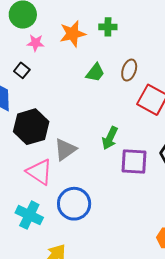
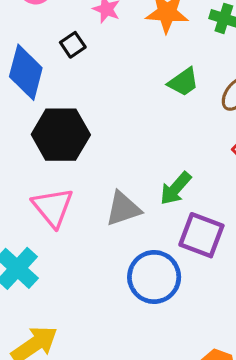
gray triangle: (65, 149) -> (123, 209), moved
blue circle: (74, 204) -> (154, 277), moved

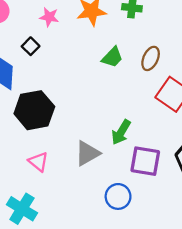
pink triangle: (53, 207) -> (38, 162), size x0.7
blue circle: (154, 277) -> (118, 196), size x0.7

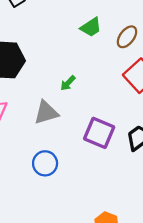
green arrow: (121, 132) -> (68, 83), moved, size x0.7
blue circle: (118, 196) -> (45, 163), moved

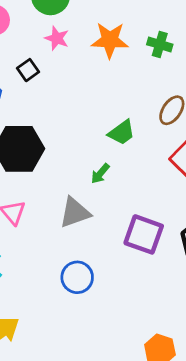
green trapezoid: (91, 27) -> (122, 133), moved

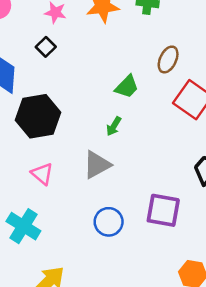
black square: (28, 70) -> (46, 47), moved
purple square: (144, 234) -> (163, 210), moved

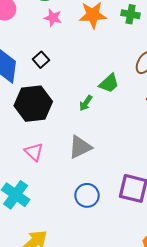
black square: (46, 47) -> (41, 60), moved
green arrow: (114, 126) -> (86, 103), moved

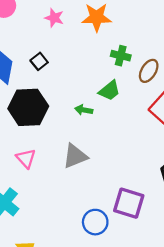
green cross: (131, 14) -> (121, 56), moved
green arrow: (86, 103) -> (84, 110), turned 63
blue circle: (87, 195) -> (95, 222), moved

